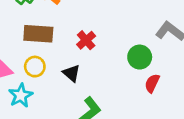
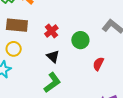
green circle: (140, 57) -> (80, 40), moved
black triangle: (71, 73) -> (53, 56), moved

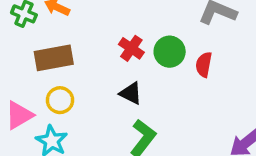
red cross: (51, 31) -> (131, 48), moved
red semicircle: (98, 64) -> (204, 65), moved

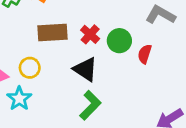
brown rectangle: (54, 58) -> (52, 32), moved
black triangle: (131, 93) -> (85, 69), size x1.4

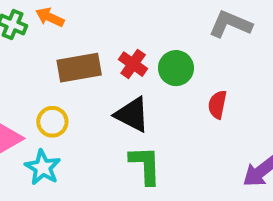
red semicircle: (145, 54) -> (217, 105), moved
green L-shape: (90, 105) -> (145, 165), turned -40

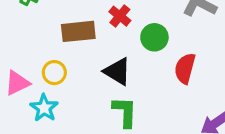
red cross: (133, 64) -> (120, 16), moved
red semicircle: (217, 105) -> (185, 68), size x1.4

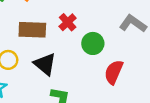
black triangle: (117, 71) -> (45, 64), moved

